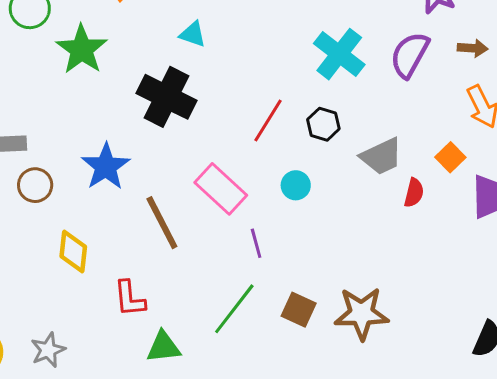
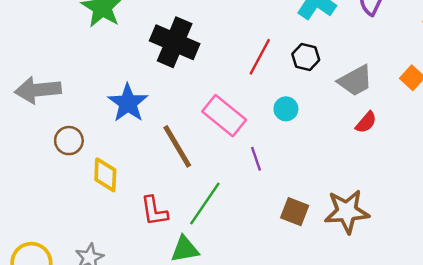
brown circle: (35, 185) -> (69, 141), moved
red semicircle: (414, 193) -> (366, 122), moved, turned 30
green line: (234, 309) -> (205, 203), moved

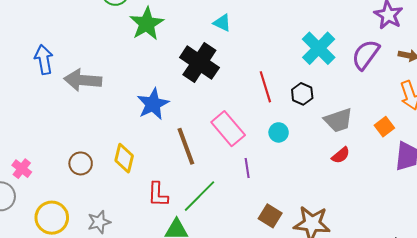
red line: (260, 57) -> (265, 87), turned -56
brown circle: (69, 141) -> (81, 163), moved

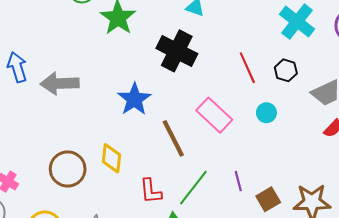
brown circle: (81, 163) -> (68, 169), size x1.5
purple line: (247, 168) -> (238, 181), moved
brown square: (270, 216) -> (268, 199), turned 35

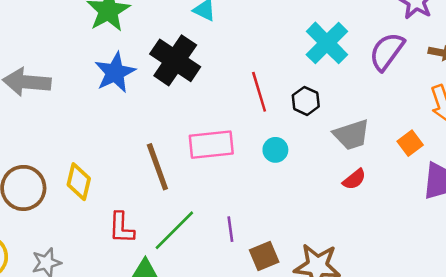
blue star: (134, 99) -> (115, 73), moved
pink rectangle: (214, 115) -> (211, 145), turned -56

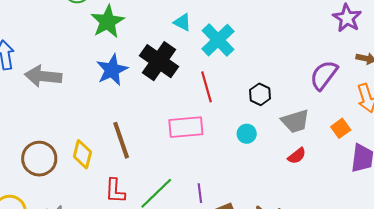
cyan cross: (327, 43) -> (218, 40), moved
purple semicircle: (387, 51) -> (324, 75), moved
red line: (259, 92) -> (207, 87), moved
cyan circle: (275, 150) -> (247, 134), moved
brown line: (157, 167) -> (121, 140), moved

